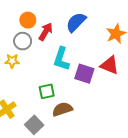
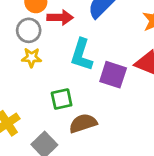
red arrow: (46, 32) -> (60, 17), turned 60
yellow star: (12, 61) -> (32, 58), moved

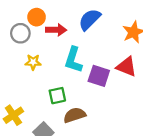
gray circle: (29, 30) -> (20, 33), moved

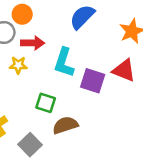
red arrow: (56, 30) -> (33, 43), moved
green square: (57, 96) -> (46, 103), turned 30

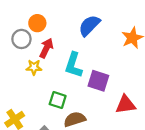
red arrow: (33, 43) -> (46, 48), turned -66
red triangle: (124, 70) -> (126, 105), moved, turned -30

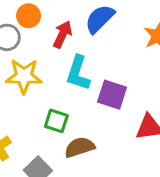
red arrow: (46, 48) -> (63, 34), moved
yellow star: (34, 67) -> (24, 76), size x1.6

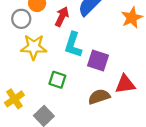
brown semicircle: (80, 147) -> (99, 97), moved

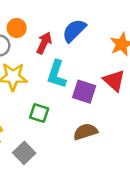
red triangle: (125, 84) -> (114, 80), moved, turned 50

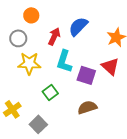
orange circle: (17, 28) -> (31, 15), moved
green square: (39, 113) -> (50, 92), turned 35

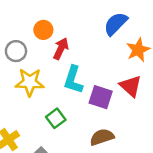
orange circle: (31, 15) -> (43, 30), moved
blue semicircle: (78, 26) -> (116, 24), moved

